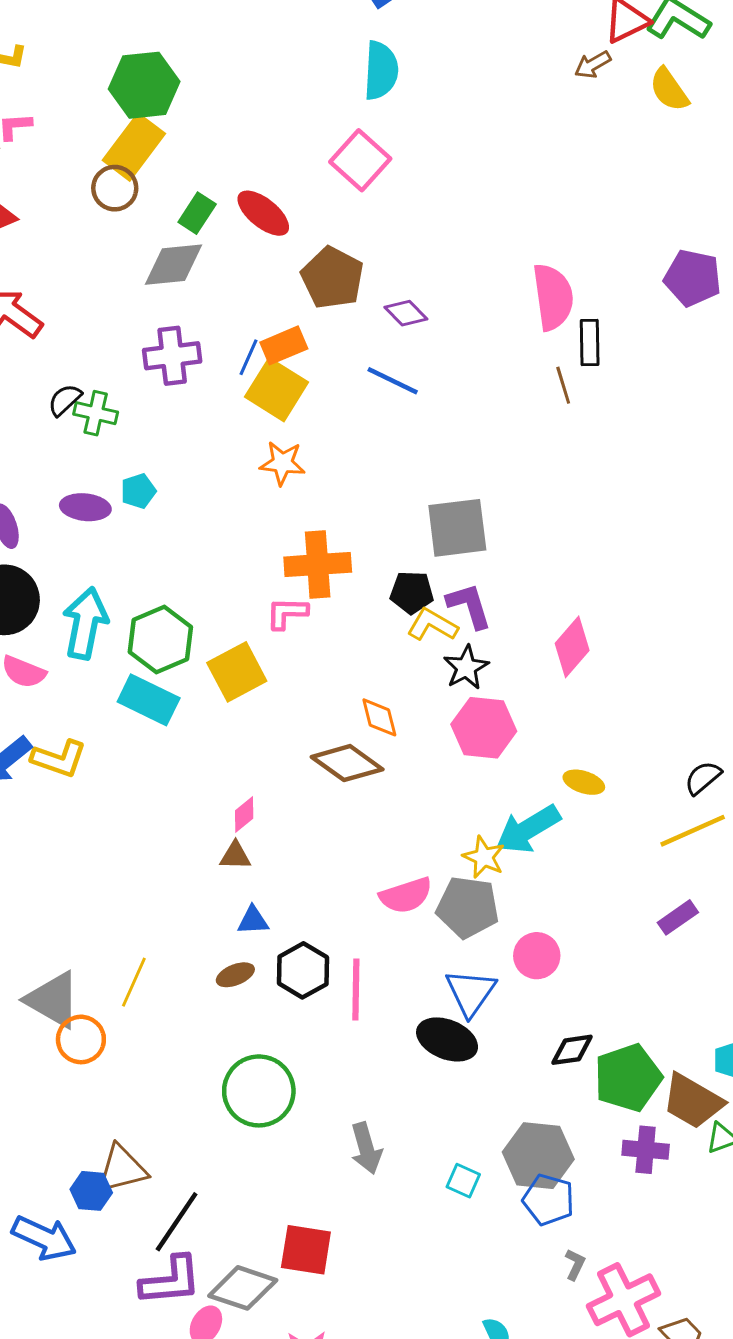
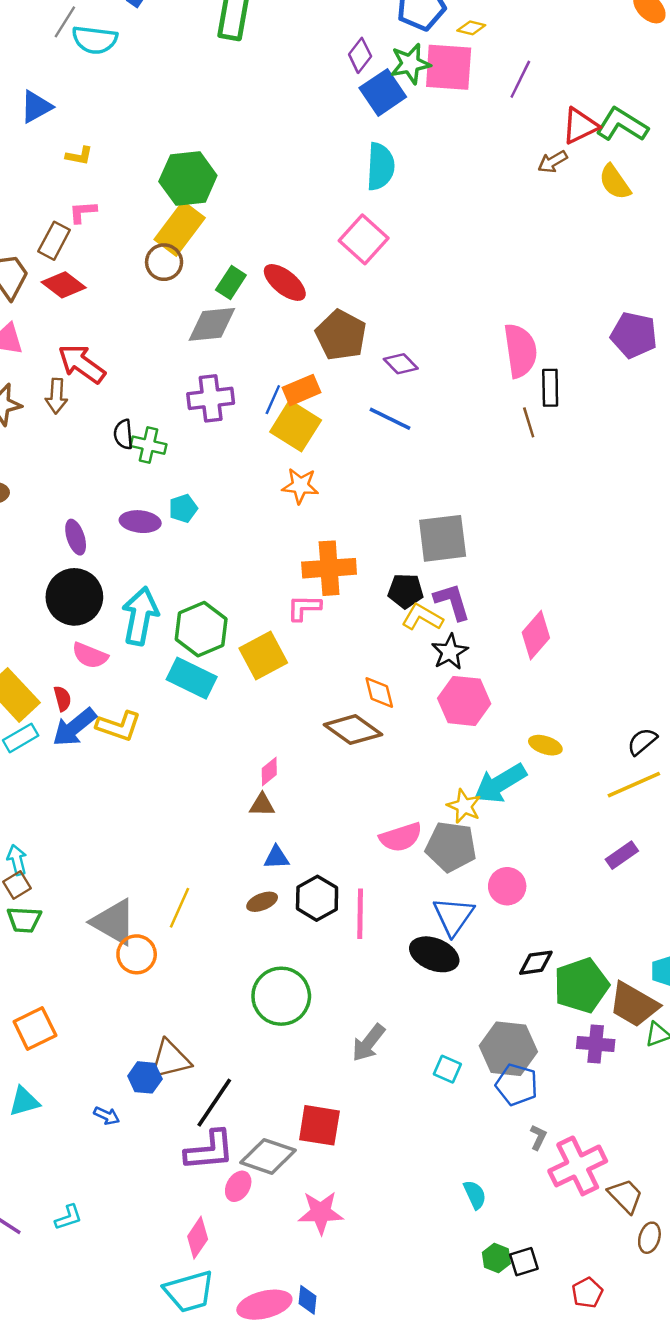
black semicircle: (65, 400) -> (123, 434), turned -52
gray arrow: (366, 1148) -> (368, 1043), turned 54
blue arrow: (44, 1238) -> (107, 1116), size x0.5

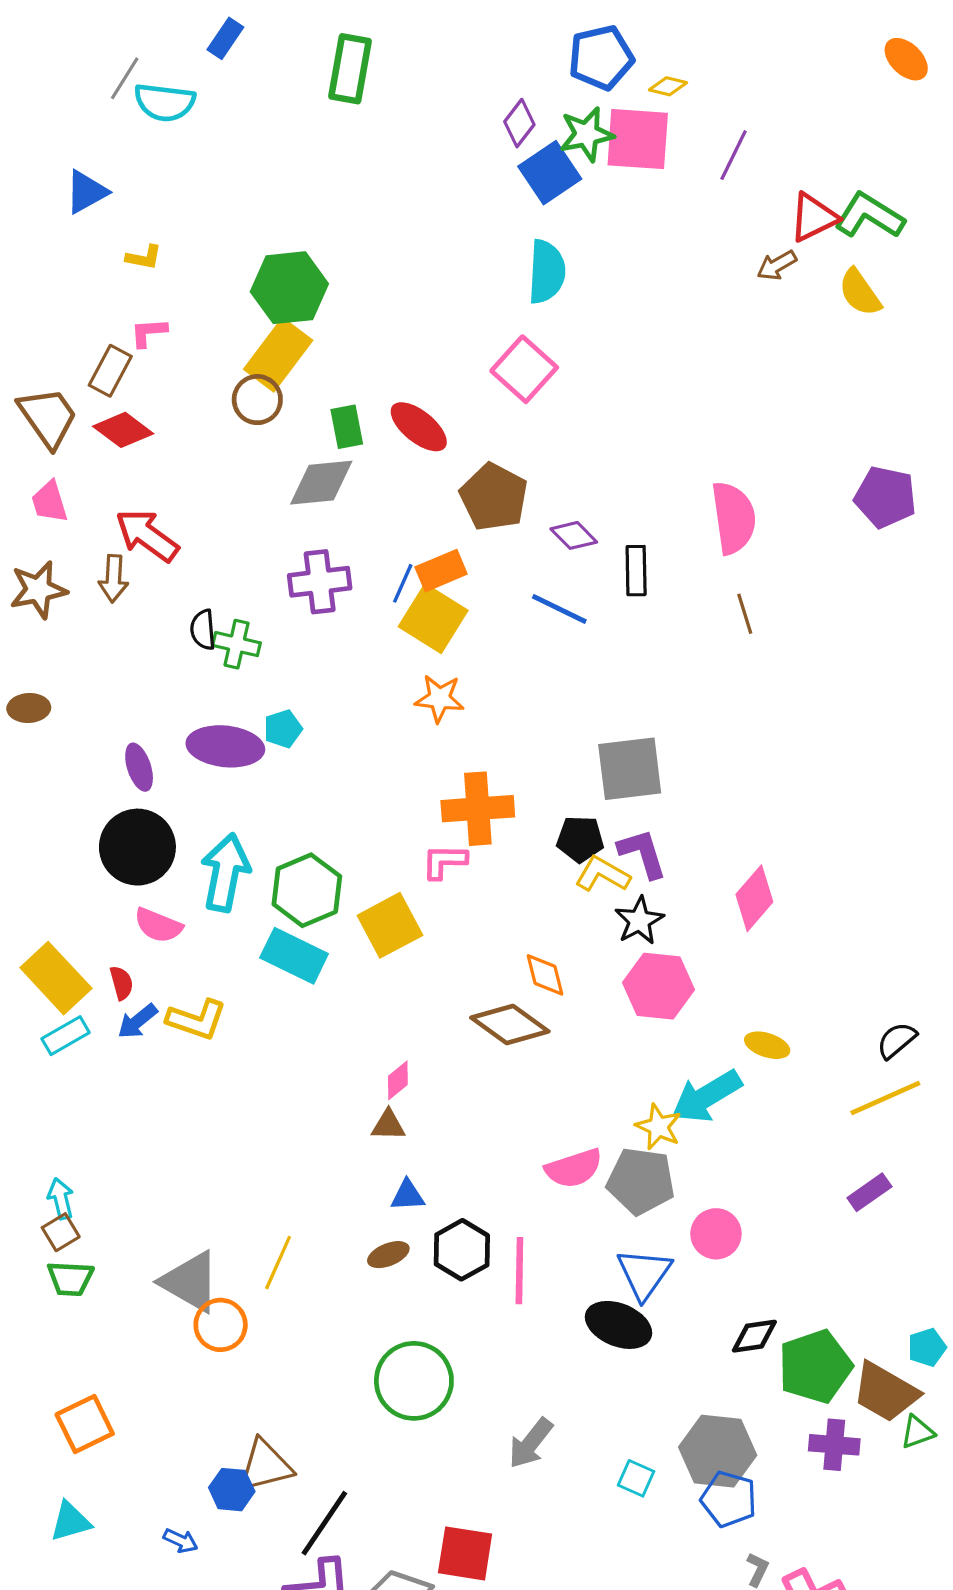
green rectangle: (231, 282) -> (347, 427), turned -44
black rectangle: (550, 388) -> (636, 571), moved
purple ellipse: (140, 522) -> (225, 746), size x1.4
blue arrow: (74, 727) -> (137, 1021), size x0.7

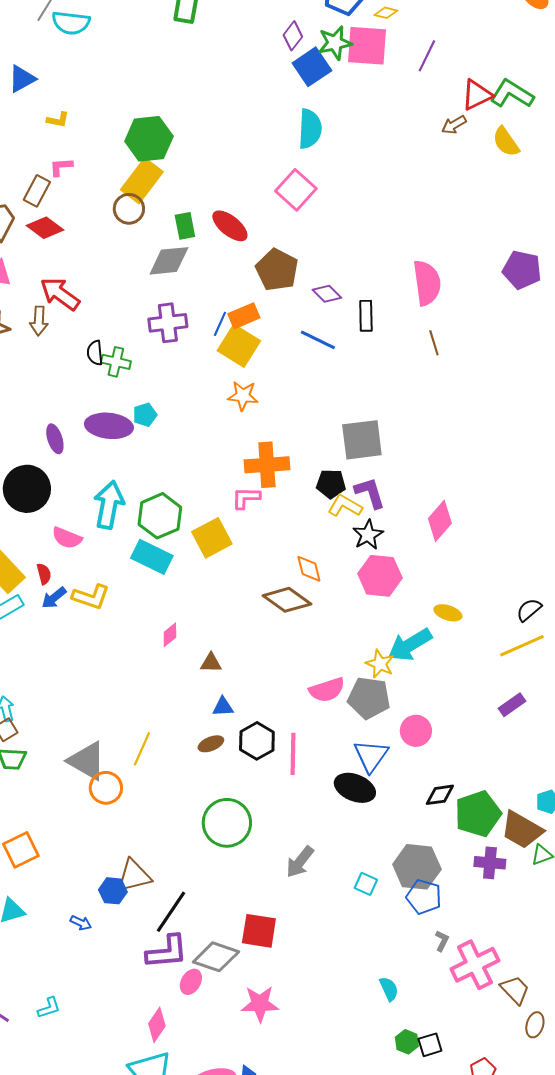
black circle: (137, 847) -> (27, 489), moved
pink diamond: (398, 1080) -> (170, 635), moved

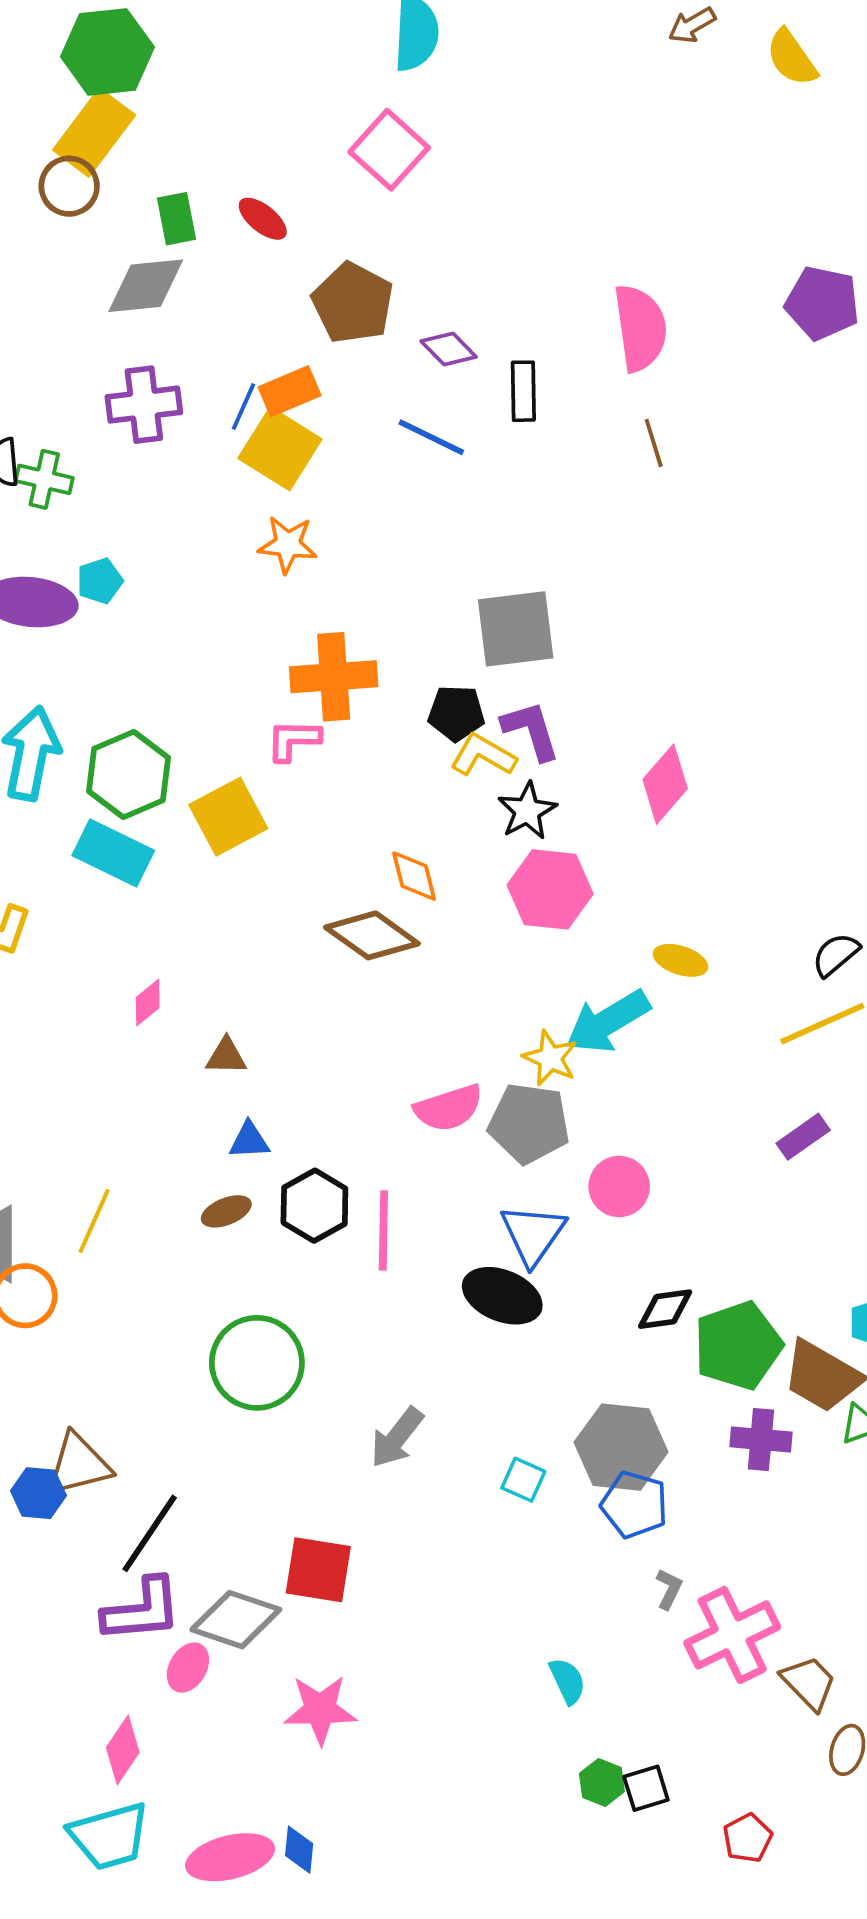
red ellipse: (230, 226) -> (263, 219), size x0.7

